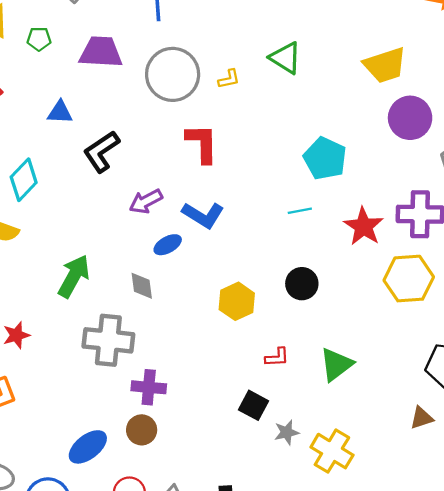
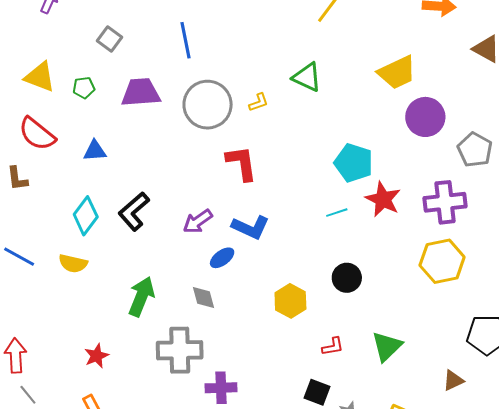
blue triangle: (60, 112) -> (95, 151), moved
black L-shape: (101, 152) -> (134, 211), moved
red star: (364, 226) -> (383, 199), moved
brown triangle: (422, 418) -> (453, 380), moved

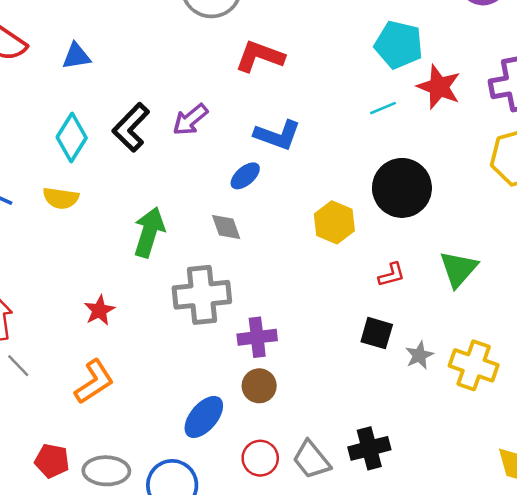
red L-shape: (242, 163) -> (260, 56), turned -57
purple arrow: (198, 221) -> (190, 120), moved
black circle: (347, 278) -> (402, 188), size x1.6

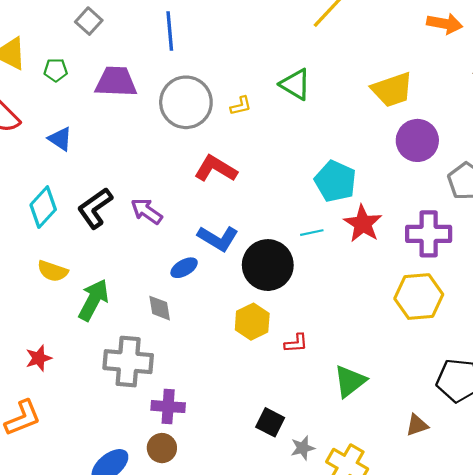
blue triangle: (76, 56) -> (60, 139), turned 32
purple arrow: (190, 120) -> (147, 211), turned 64
black circle: (402, 188) -> (268, 265), moved
yellow semicircle: (61, 198) -> (53, 271), moved
red L-shape: (392, 275) -> (296, 343), moved

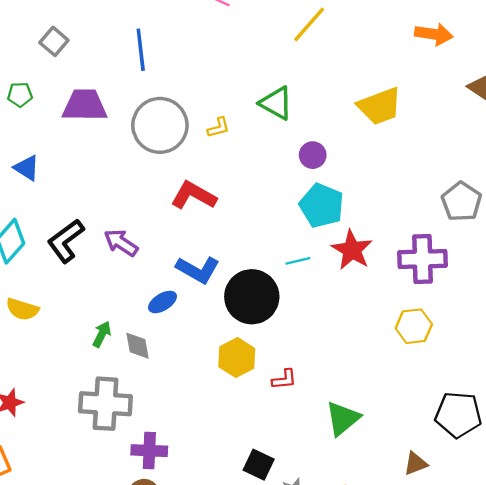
purple circle: (417, 140) -> (313, 155), moved, size x0.6
yellow hexagon: (419, 297) -> (414, 326), size x0.7
green arrow: (93, 300) -> (102, 334), moved, size x0.6

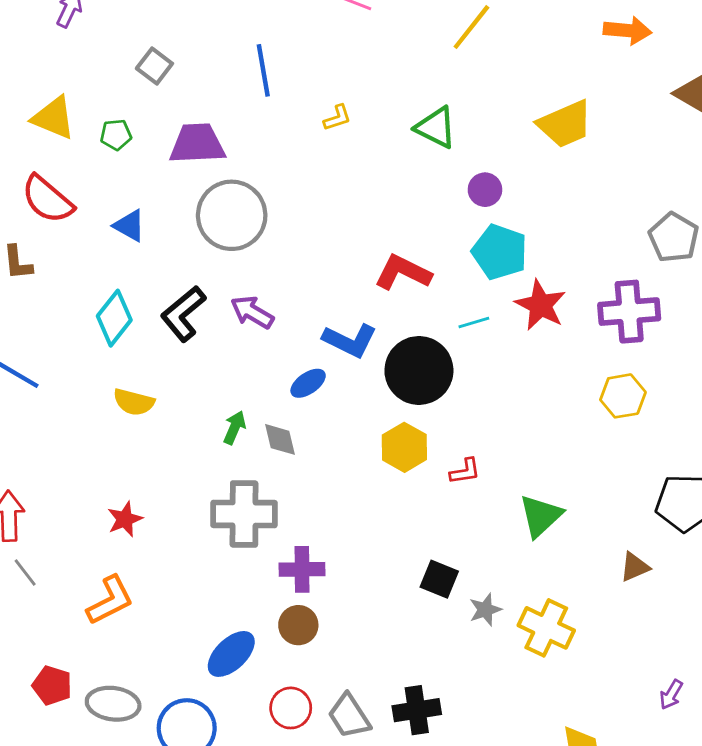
gray circle: (160, 125) -> (232, 215), moved
yellow L-shape: (218, 128) -> (337, 118), moved
red L-shape: (194, 195) -> (403, 272), moved

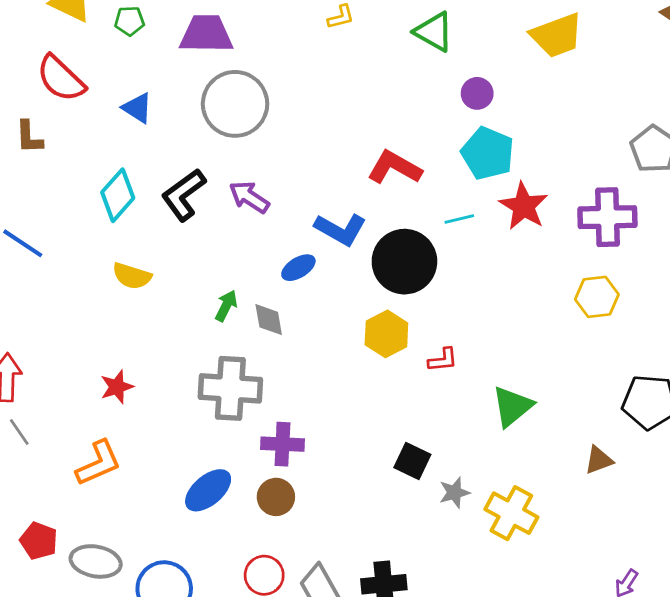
blue ellipse: (231, 654) -> (208, 490), moved

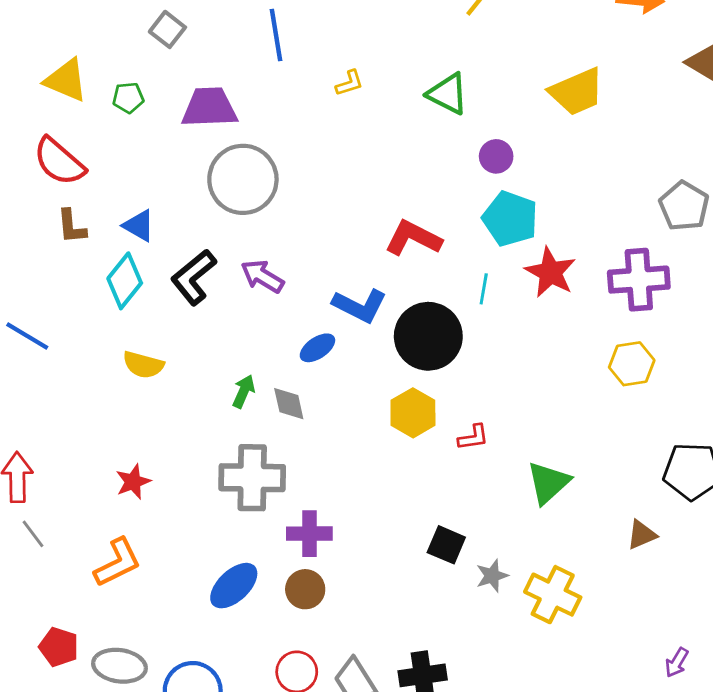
blue triangle: (137, 108) -> (139, 226), moved
brown L-shape: (29, 137) -> (72, 227), moved
cyan line: (459, 219) -> (484, 289), turned -64

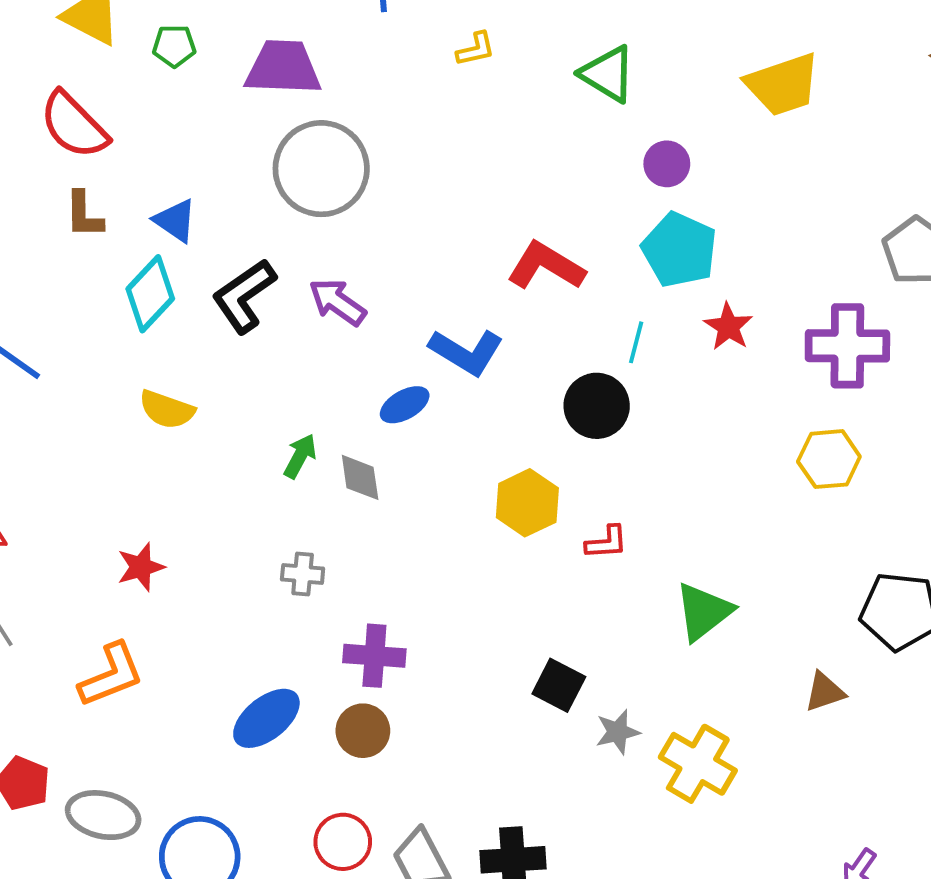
red star: (550, 272) -> (728, 327), size x0.7
black circle: (428, 336) -> (597, 406), moved, size x0.7
gray cross: (252, 478) -> (303, 574), size x0.5

